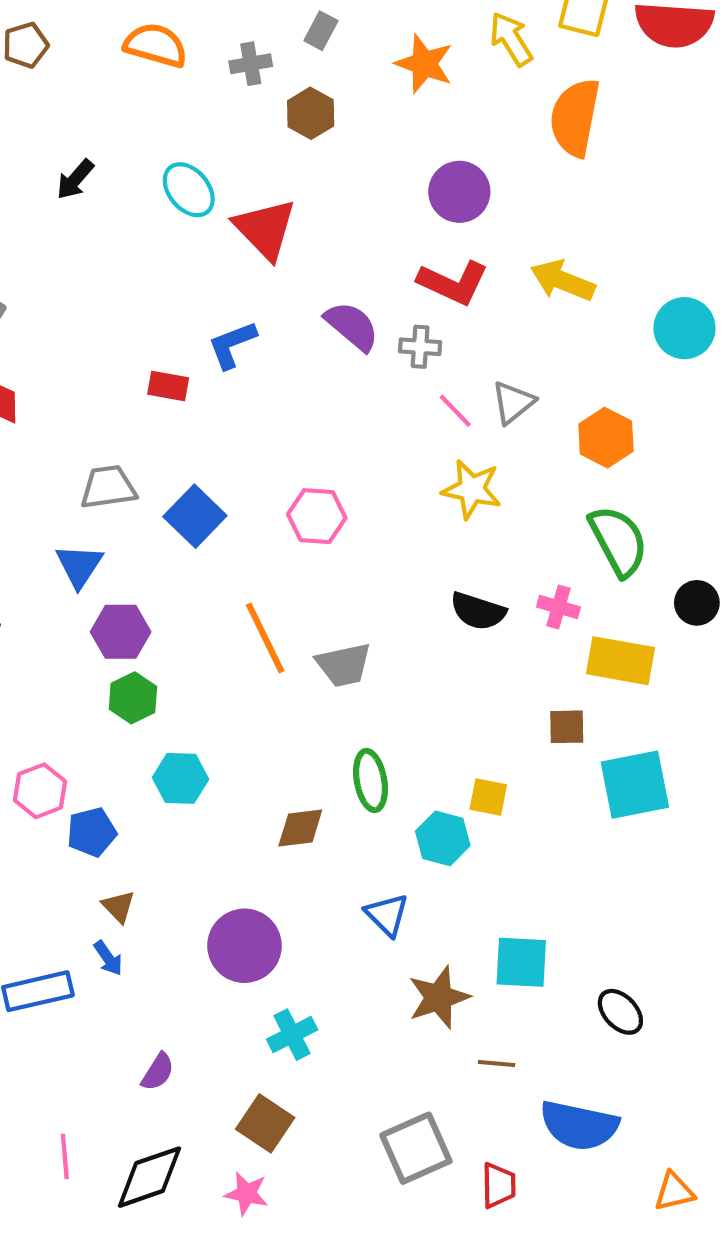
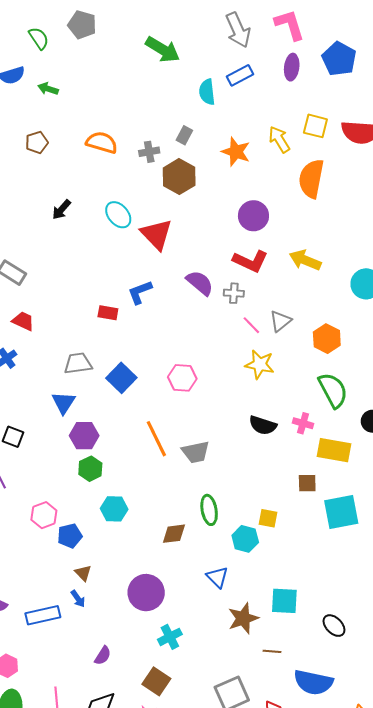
brown hexagon: (311, 113) -> (179, 177), size x1.4

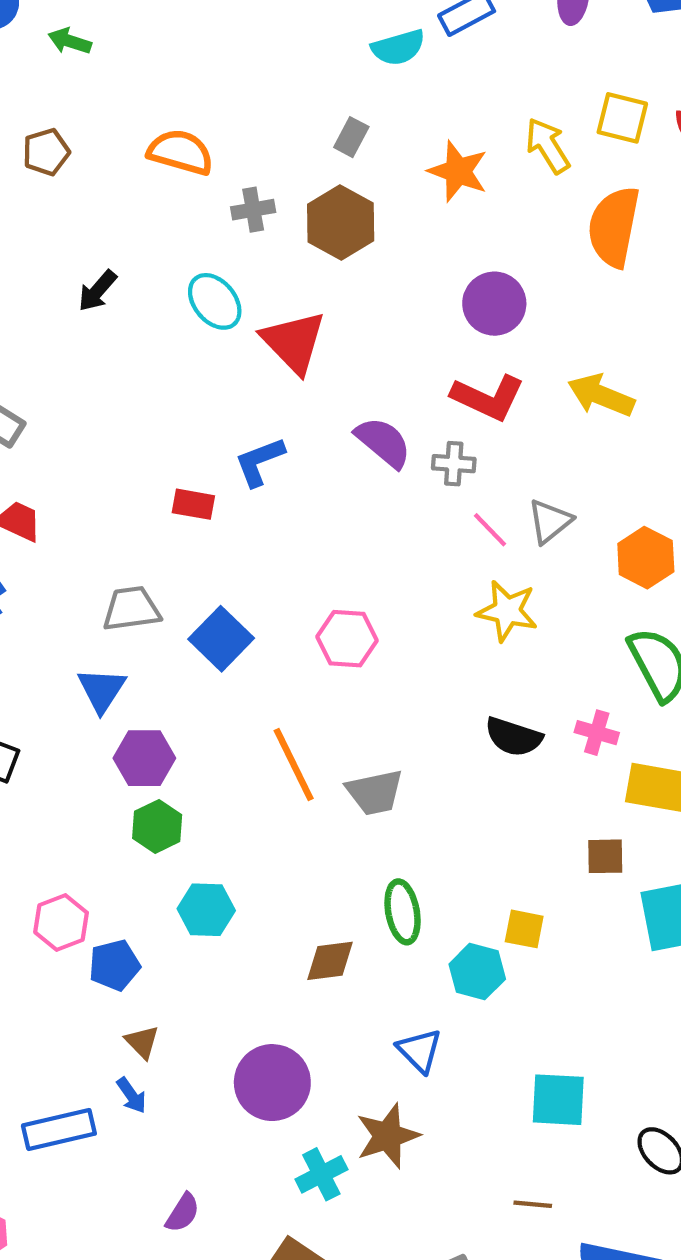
cyan semicircle: (207, 92) -> (398, 47), turned -100
gray cross: (149, 152) -> (253, 210), moved
brown star: (243, 618) -> (388, 1136), moved

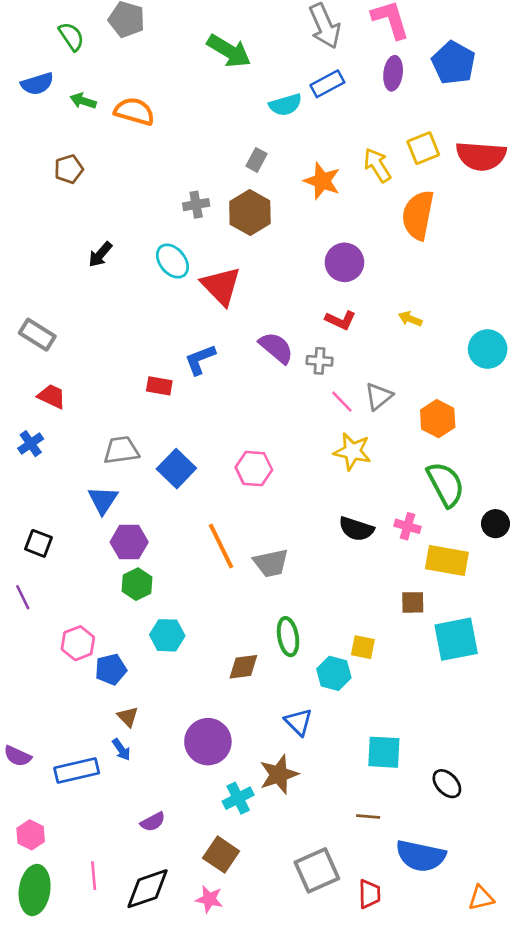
yellow square: (622, 118) -> (423, 148), turned -36
orange semicircle: (181, 152) -> (134, 111), moved
yellow arrow: (601, 395) -> (410, 319), size x0.6
red L-shape: (488, 397) -> (341, 320), size x0.7
purple semicircle: (183, 1213) -> (153, 822), turned 30

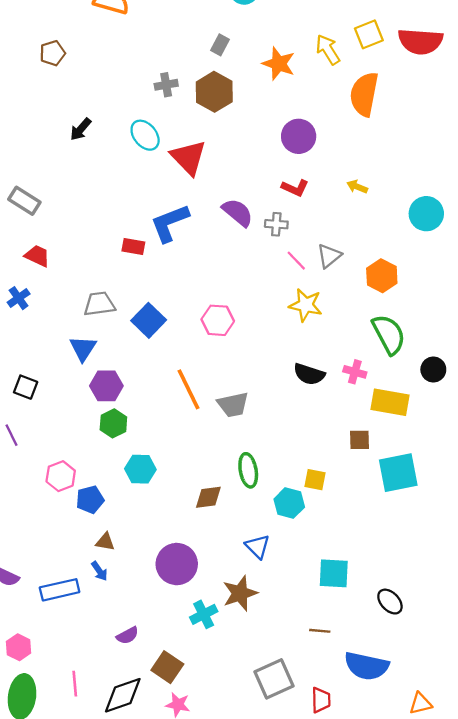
blue L-shape: (200, 360) -> (170, 223), size x1.4
brown triangle: (128, 717) -> (105, 542), turned -36
brown square: (221, 855) -> (167, 667), moved

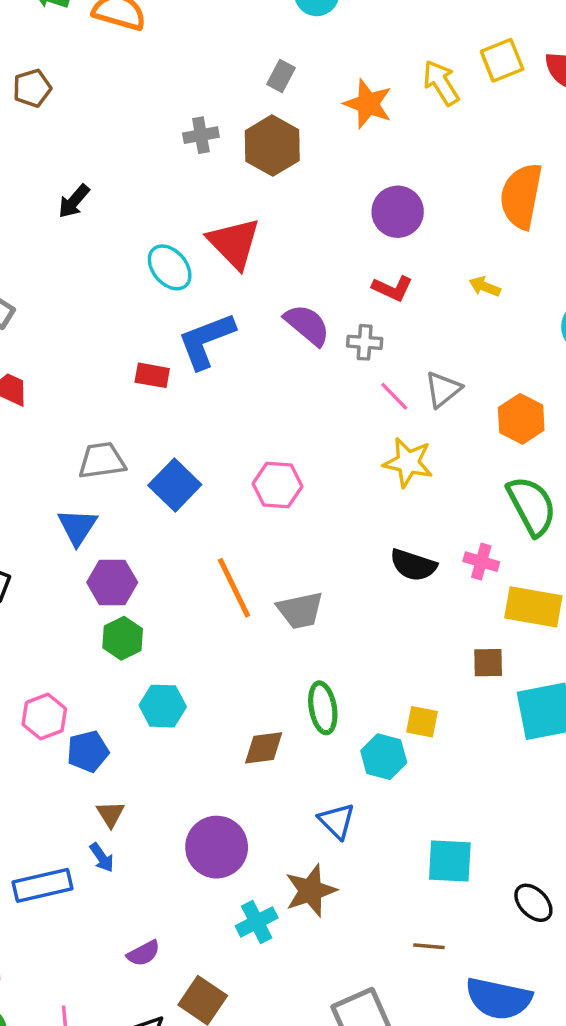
orange semicircle: (364, 94) -> (521, 196), moved
cyan ellipse: (145, 135) -> (170, 267), moved
brown triangle: (105, 542) -> (110, 814), turned 48

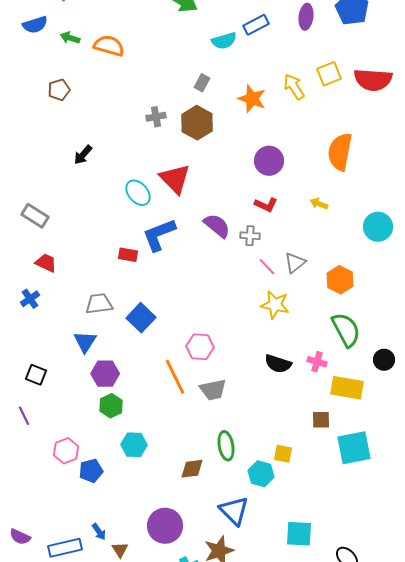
pink hexagon: (278, 485) -> (200, 347), moved
brown triangle: (110, 814) -> (120, 550), moved
blue triangle: (337, 821) -> (234, 511), size x1.4

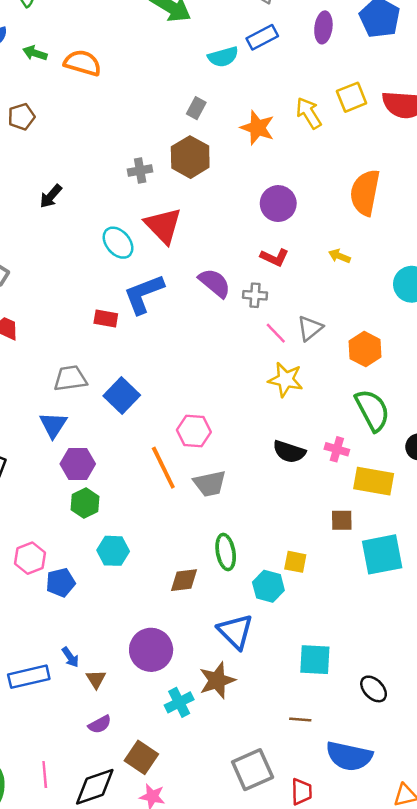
gray cross: (156, 117) -> (140, 171), moved

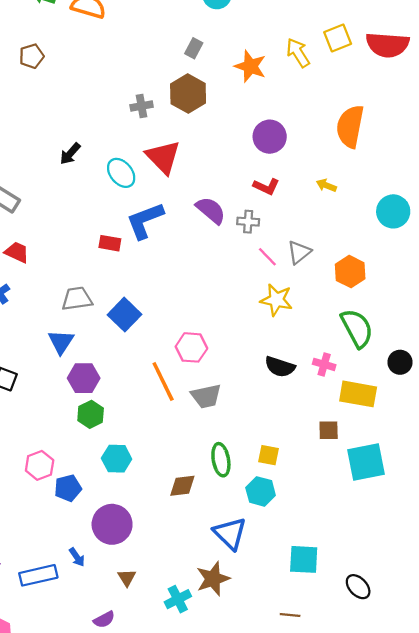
black arrow: (51, 196) -> (70, 154), moved
yellow square: (295, 562) -> (269, 455), moved
purple circle: (151, 650) -> (112, 524), moved
brown triangle: (96, 679) -> (127, 578), moved

